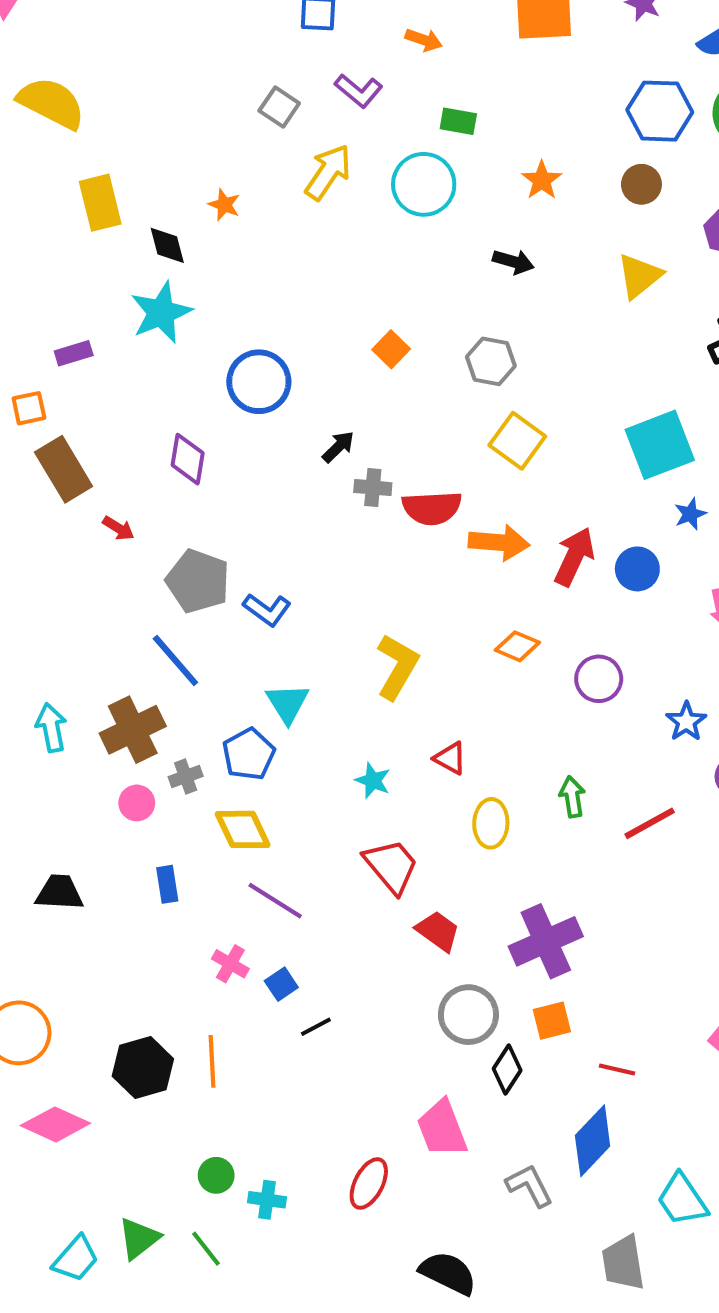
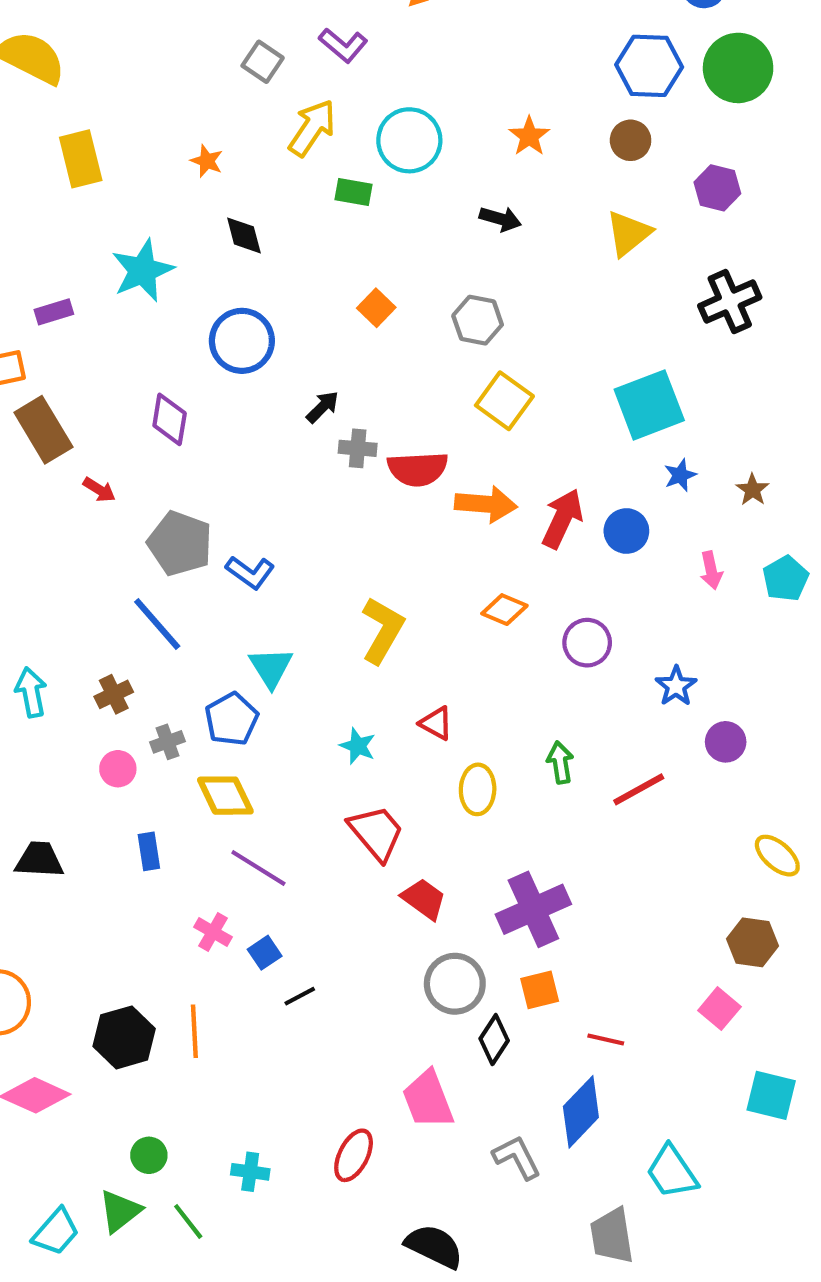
green rectangle: (458, 121) -> (354, 192), moved
black diamond: (167, 245) -> (244, 235), moved
brown cross: (133, 730) -> (114, 694), size x0.6
green circle: (216, 1175) -> (149, 1155), moved

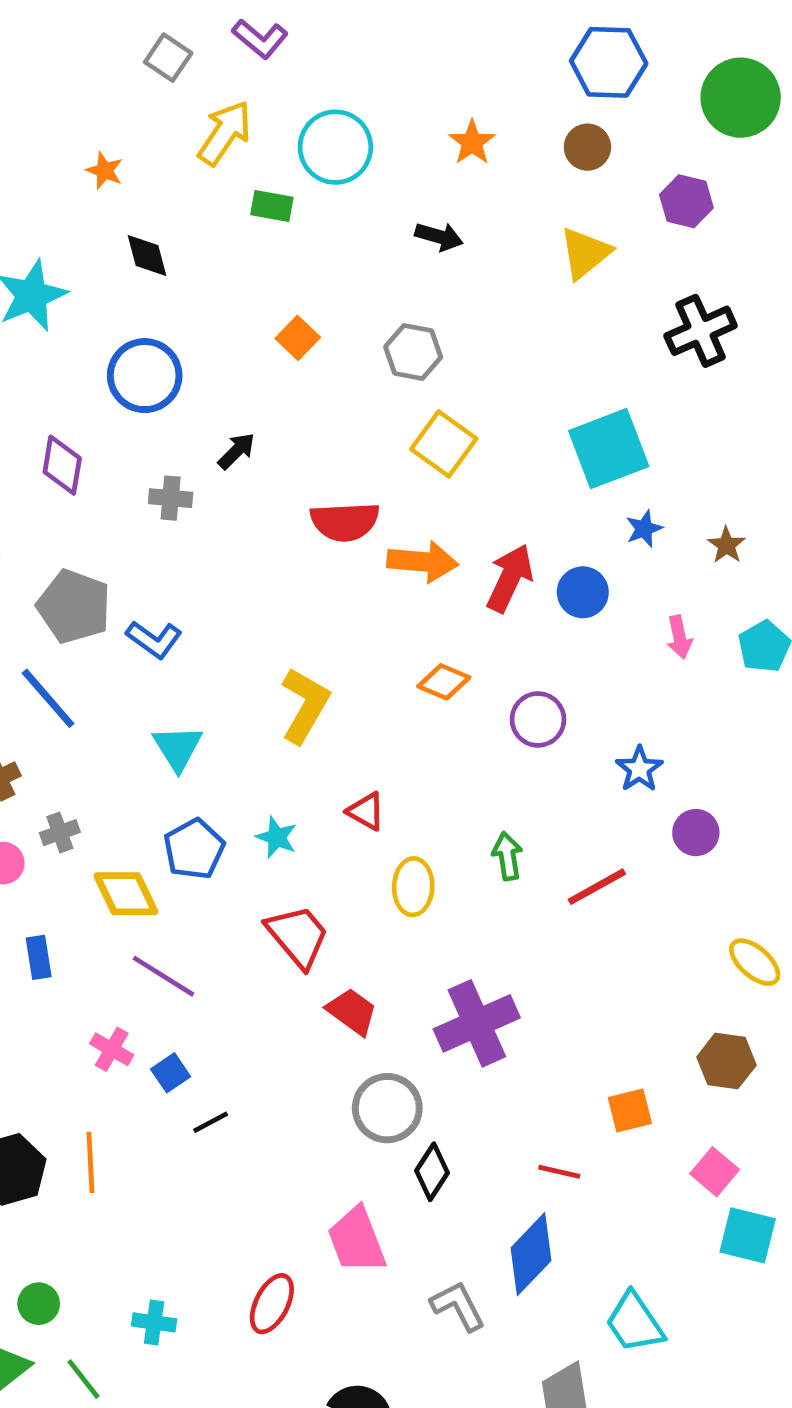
green circle: (738, 68) -> (741, 98), moved
gray cross: (358, 448) -> (171, 498), moved
blue pentagon: (232, 719) -> (194, 849), moved
orange square: (540, 990) -> (630, 1110), moved
pink square: (719, 1009) -> (715, 1172), moved

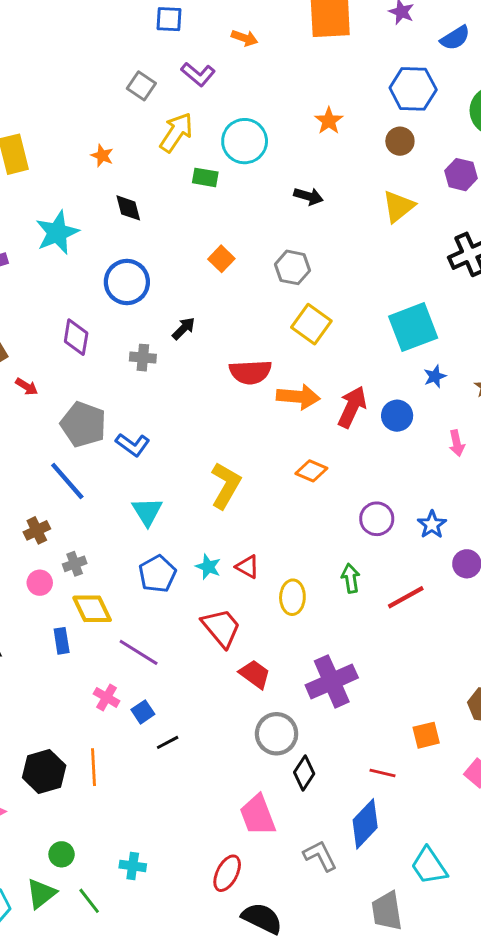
orange star: (472, 142) -> (329, 121), moved
purple circle: (538, 719) -> (377, 519), moved
red triangle: (366, 811) -> (247, 567), moved
yellow diamond: (126, 894) -> (92, 609), moved
red ellipse: (272, 1304) -> (227, 873), moved

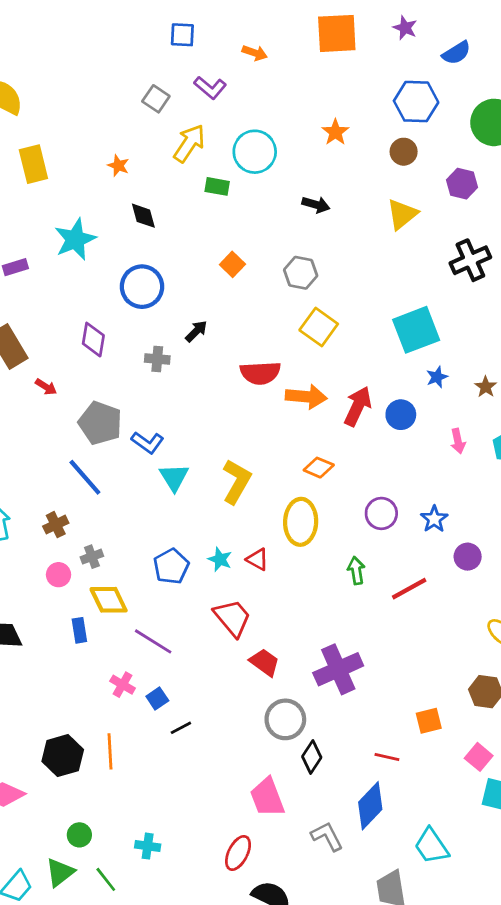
cyan triangle: (147, 512) -> (174, 477), moved
yellow ellipse: (292, 597) -> (301, 522), moved, size x1.4

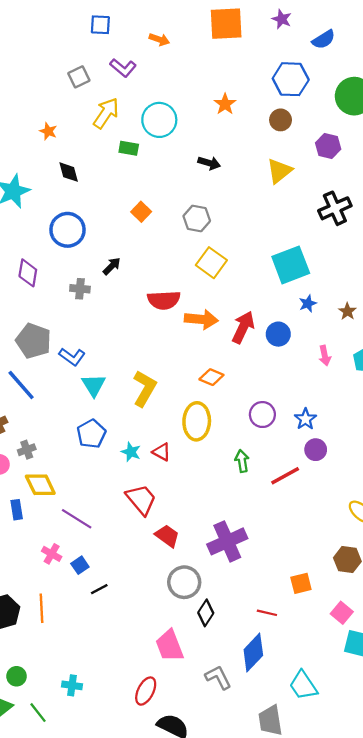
gray square: (156, 99) -> (79, 77), turned 30
purple circle: (468, 557) -> (316, 450), moved
blue pentagon: (171, 566) -> (91, 434), moved

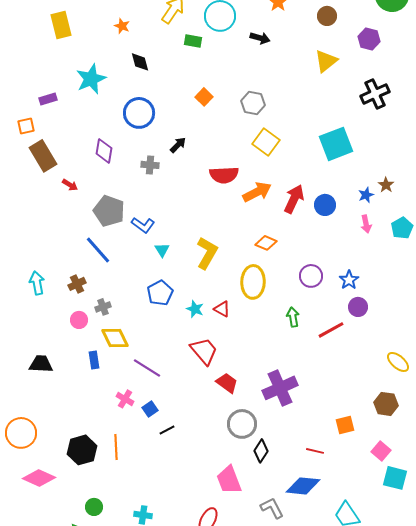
black arrow: (209, 163) -> (260, 38), moved
blue star: (308, 303) -> (366, 195), moved
orange arrow: (201, 319) -> (257, 192), turned -32
cyan triangle: (94, 385) -> (162, 250), size x0.7
blue diamond: (253, 652) -> (303, 486), turned 52

